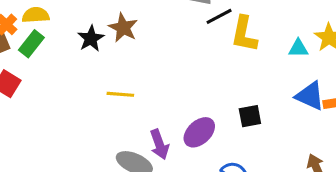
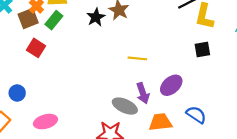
yellow line: (120, 94) -> (137, 58), moved
black square: (250, 116) -> (202, 50), moved

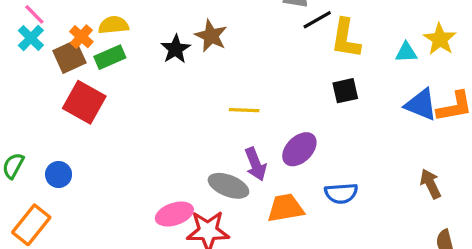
green rectangle: (54, 20) -> (110, 57), turned 30
red square: (36, 48) -> (84, 102), size x1.4
blue semicircle: (196, 115) -> (341, 193), turned 144
pink ellipse: (45, 122) -> (174, 214), moved

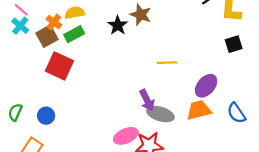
purple arrow: (256, 164) -> (147, 100), moved
blue semicircle: (341, 193) -> (236, 113), turned 65
orange trapezoid: (286, 208) -> (199, 110), moved

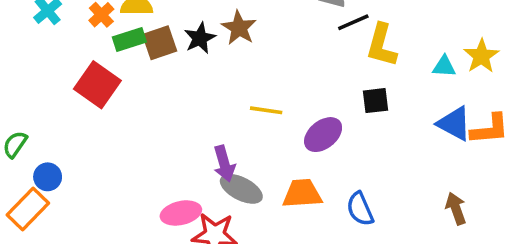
brown square: (47, 36) -> (160, 43), moved
purple ellipse: (206, 86) -> (323, 135), moved
blue circle: (46, 116) -> (48, 177), moved

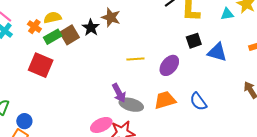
blue triangle: (454, 124) -> (217, 52), moved

